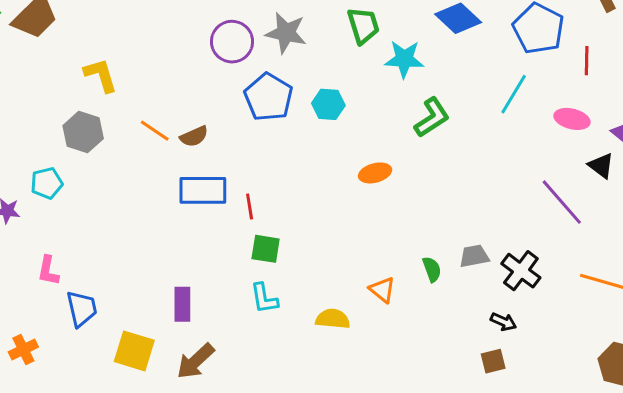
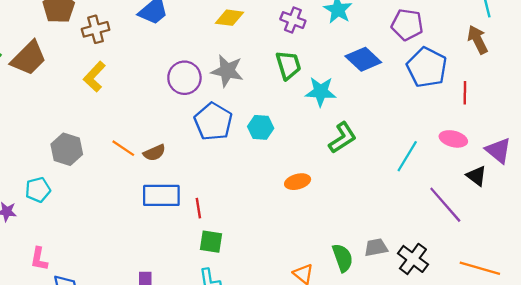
yellow L-shape: (101, 75) -> (94, 77), moved, turned -120
cyan line: (514, 94) -> (407, 156), moved
green semicircle: (432, 269) -> (343, 258), size x1.4

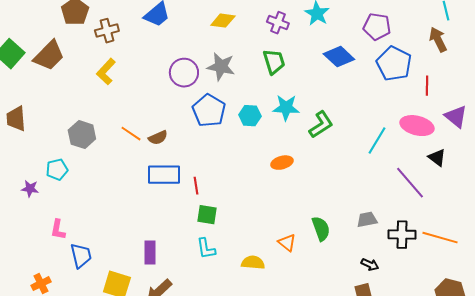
cyan star: (321, 92) -> (286, 108), moved
pink ellipse: (453, 139) -> (417, 126), size x1.4
purple triangle: (498, 150) -> (456, 117), moved
gray trapezoid: (376, 247) -> (367, 220), moved
black cross: (413, 259) -> (402, 235), moved, turned -36

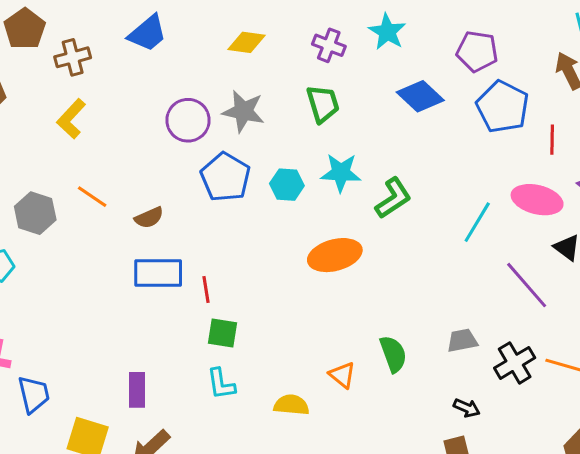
orange line: (131, 134) -> (92, 197), moved
orange ellipse: (282, 163) -> (335, 255), size x1.6
black cross: (402, 235) -> (515, 363), turned -32

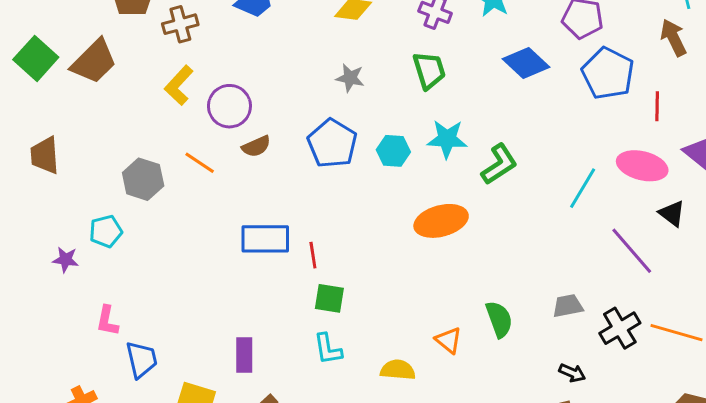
gray star: (243, 111) -> (350, 78), size x0.7
purple circle: (188, 120) -> (229, 106), moved
brown semicircle: (149, 218) -> (256, 146), moved

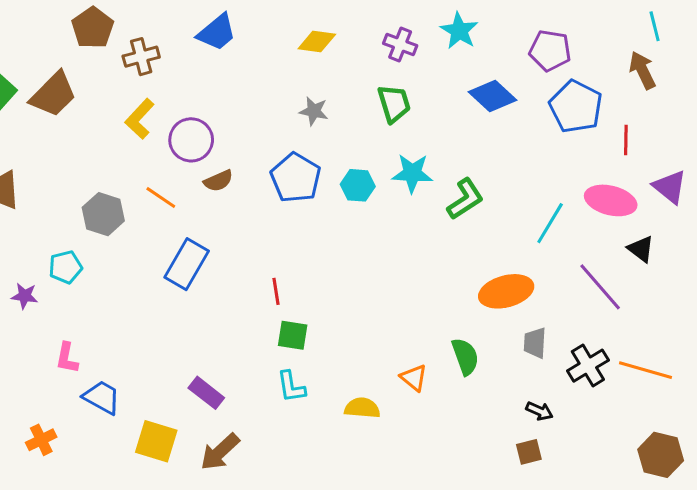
orange ellipse: (441, 221) -> (506, 291), moved
blue rectangle: (265, 239) -> (187, 264), moved, turned -60
gray trapezoid: (568, 306) -> (535, 343), turned -76
purple rectangle: (244, 355) -> (206, 393), turned -52
blue trapezoid: (142, 359) -> (102, 397), turned -48

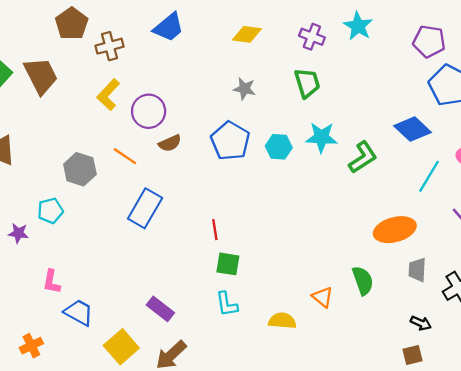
brown trapezoid: (53, 94) -> (41, 76), turned -72
blue diamond: (493, 96) -> (413, 129), moved
yellow square: (156, 441) -> (121, 347), turned 32

